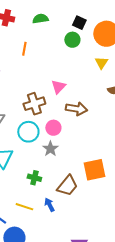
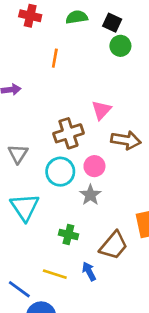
black square: (79, 23) -> (112, 23), moved

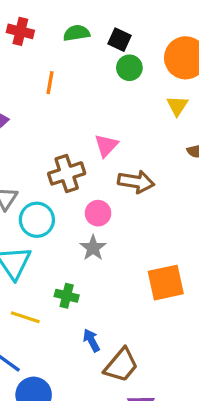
cyan circle: (60, 172) -> (37, 220), moved
brown trapezoid: (114, 245) -> (121, 365), moved
yellow line: (55, 274) -> (25, 317), moved

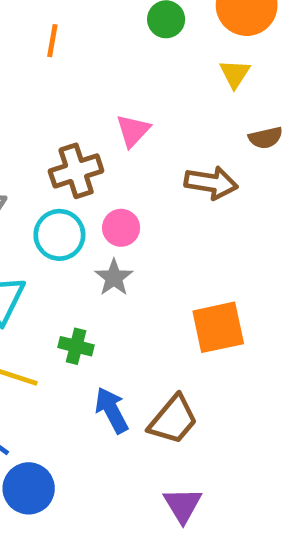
brown arrow: (136, 182) -> (211, 183), moved
cyan circle: (37, 220) -> (59, 235), moved
blue arrow: (91, 340) -> (112, 410), size x1.4
brown trapezoid: (121, 365) -> (173, 420), moved

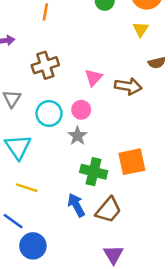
pink triangle: (133, 131) -> (94, 78), moved
brown cross: (76, 171) -> (45, 65), moved
green cross: (76, 346) -> (94, 172), moved, size x1.5

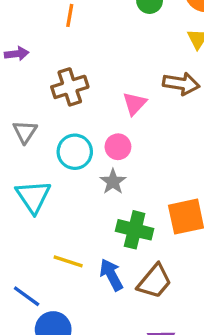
brown arrow: (128, 86) -> (181, 84), moved
yellow line: (27, 188) -> (68, 261), moved

